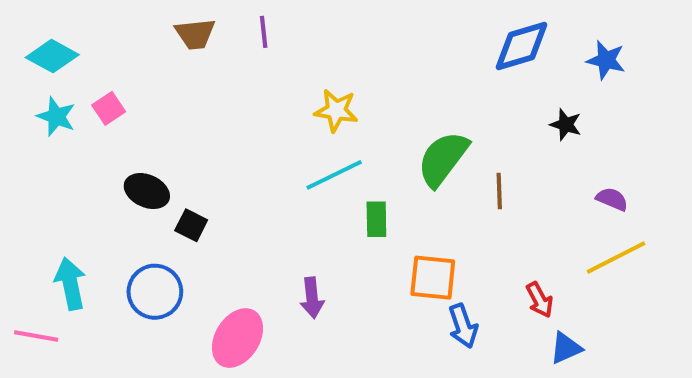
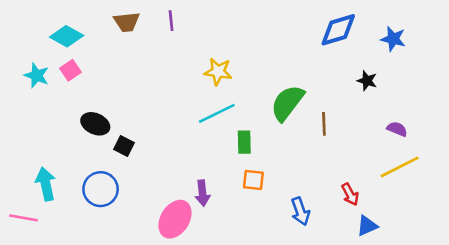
cyan diamond: (52, 56) -> (67, 36), moved
orange square: (433, 278) -> (253, 180), moved, size x0.7
pink ellipse: (237, 338) -> (175, 219), moved

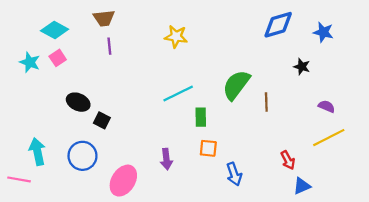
purple line: (171, 21) -> (109, 46), moved
yellow star: (218, 72) -> (176, 36), moved
blue arrow: (300, 211) -> (234, 174), moved
pink ellipse: (175, 219) -> (123, 181), moved

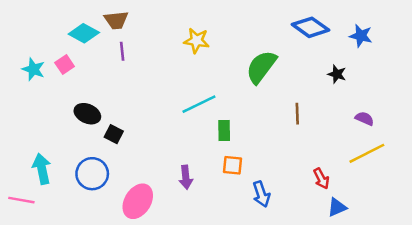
blue diamond: (278, 25) -> (310, 27), turned 52
cyan diamond: (55, 30) -> (84, 33), moved
green semicircle: (236, 85) -> (261, 67), moved

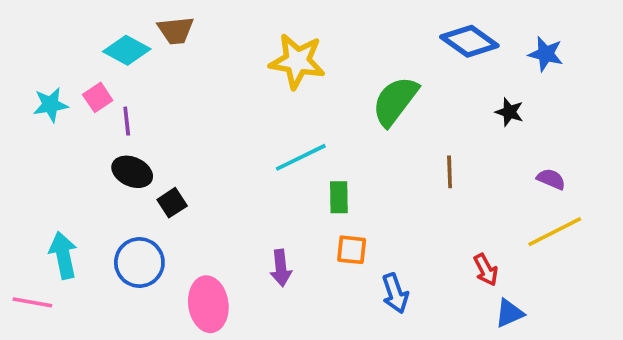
yellow star: (197, 41) -> (297, 61), size x1.4
purple line: (122, 51) -> (127, 121), moved
cyan star: (33, 69) -> (51, 105), turned -30
black square: (114, 134) -> (172, 203), turned 30
pink ellipse: (138, 201) -> (208, 304), turned -40

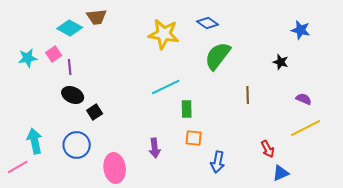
blue diamond: (469, 41) -> (208, 23), moved, size x0.7
blue arrow: (395, 293) -> (218, 162), turned 30
pink line: (32, 302) -> (18, 167), turned -40

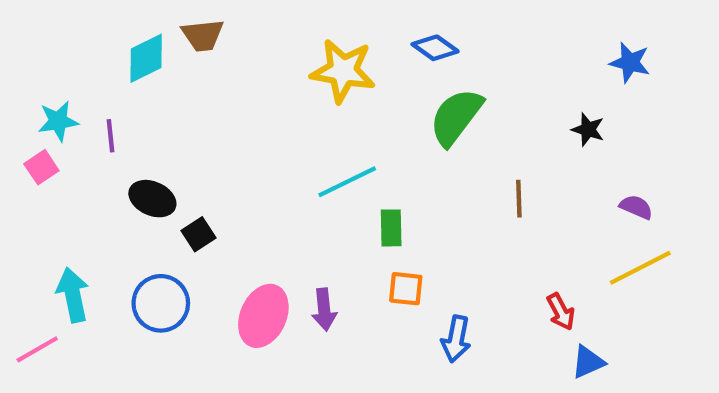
cyan diamond: (70, 28) -> (146, 58), turned -55
pink square: (54, 54) -> (41, 167), moved
purple line: (70, 67) -> (111, 136), moved
pink ellipse: (115, 168) -> (263, 316), moved, turned 32

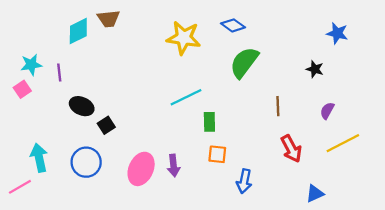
purple semicircle: (636, 207) -> (327, 111), moved, turned -84
red arrow: (561, 312) -> (291, 149), moved, size x1.4

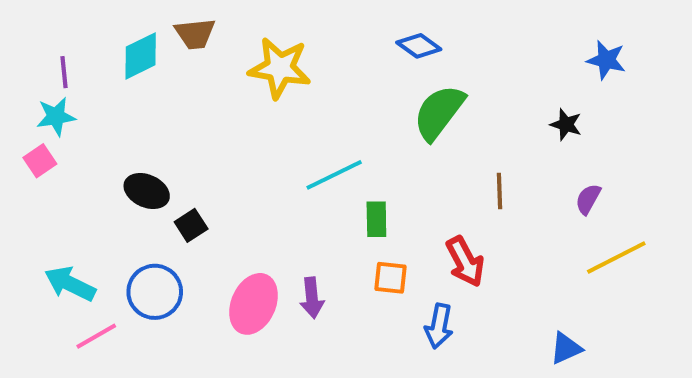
yellow star: (184, 38) -> (280, 68), moved
purple line: (59, 72) -> (64, 72), moved
red arrow: (291, 149) -> (465, 262), moved
cyan arrow: (39, 158) -> (70, 284), turned -52
pink line: (20, 187) -> (96, 336), moved

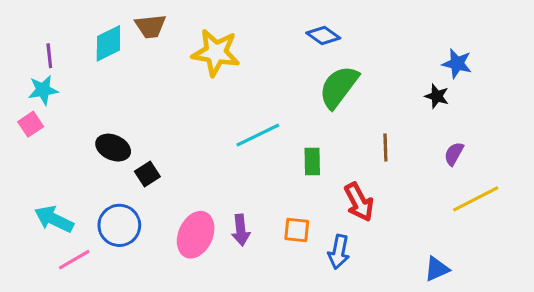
blue star: (606, 60) -> (457, 64), moved
green rectangle: (376, 219) -> (312, 162), moved
orange square: (391, 278) -> (297, 230), moved

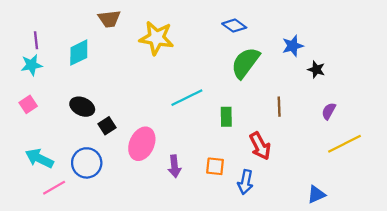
cyan diamond: (108, 43) -> (79, 53), moved
blue star: (457, 64) -> (293, 46), moved, turned -30
pink square: (31, 124) -> (28, 104), moved
pink ellipse: (196, 235) -> (142, 144), moved

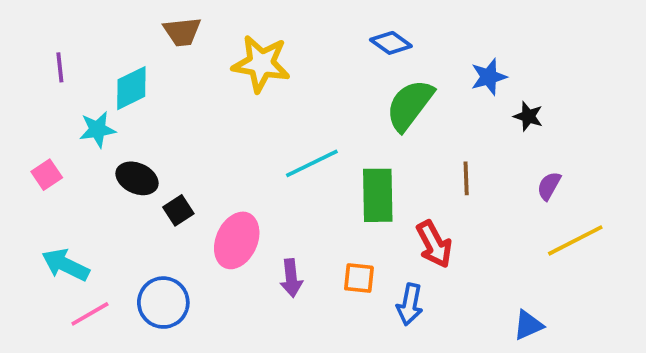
cyan star: (32, 65) -> (97, 129), moved
green rectangle: (226, 117) -> (378, 195), size x1.6
blue circle: (87, 163) -> (163, 303), moved

